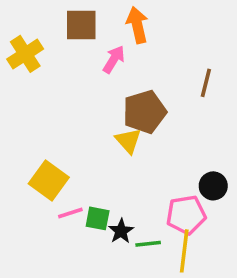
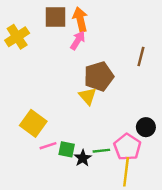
orange arrow: (137, 25) -> (80, 19), moved
pink pentagon: (186, 215) -> (127, 147), turned -30
green line: (148, 244) -> (101, 151), moved

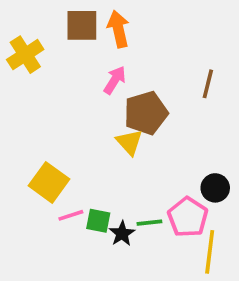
pink arrow: (78, 40) -> (115, 80), moved
yellow line: (126, 172) -> (210, 252), moved

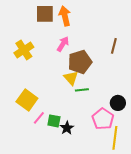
yellow cross: (25, 55) -> (24, 50), moved
pink line: (71, 215) -> (39, 118), turned -32
green line: (149, 223) -> (82, 90), moved

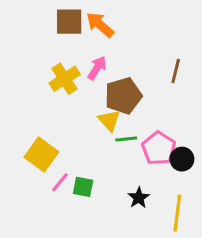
orange arrow: (65, 16) -> (100, 25), turned -36
yellow cross: (24, 50) -> (65, 79), moved
pink pentagon: (103, 119) -> (159, 148), moved
black star: (67, 128) -> (139, 198), moved

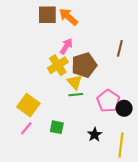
yellow cross: (65, 79) -> (58, 65), moved
green line: (126, 139) -> (76, 95), moved
pink line: (60, 182) -> (26, 128), moved

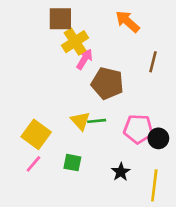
orange arrow: (68, 17) -> (127, 21), moved
yellow cross: (58, 65) -> (75, 42), moved
brown pentagon: (84, 65) -> (107, 83), turned 30
yellow triangle: (75, 82) -> (80, 121), moved
pink pentagon: (108, 101) -> (138, 129), turned -30

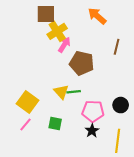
pink pentagon: (138, 129) -> (93, 111), moved

